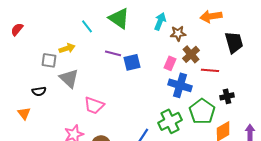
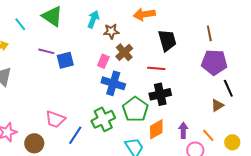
red line: (210, 70) -> (156, 68), moved
black cross: (227, 96) -> (160, 94), size x1.5
pink trapezoid: (94, 105) -> (55, 119), moved

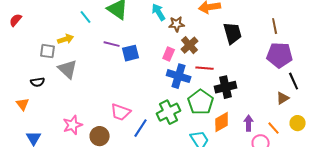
cyan arrow: (93, 19) -> (159, 12), turned -54
red line: (156, 68) -> (205, 68), moved
yellow circle: (232, 142) -> (298, 123), moved

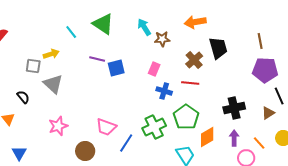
brown cross: (190, 45) -> (194, 60), moved
blue cross: (179, 76) -> (164, 91), size x0.7
black semicircle: (38, 82) -> (23, 97), turned -120
black cross: (226, 87) -> (234, 108), moved
pink star: (73, 125) -> (58, 126), moved

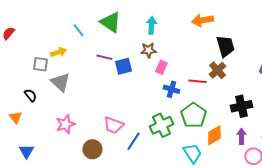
cyan arrow: (144, 27) -> (151, 25), turned 36
brown star: (162, 39) -> (148, 50), moved
brown cross: (194, 60) -> (217, 70), moved

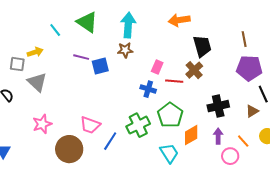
cyan arrow: (151, 25) -> (128, 25), size x1.4
pink rectangle: (161, 67) -> (157, 67), moved
brown circle: (92, 149) -> (69, 149), size x1.4

